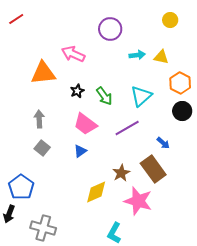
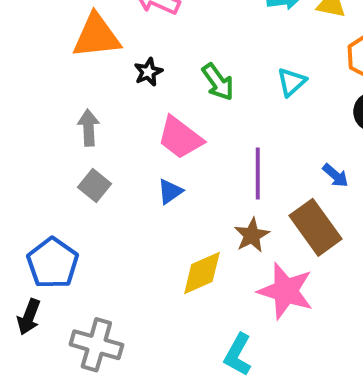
black star: (77, 91) -> (148, 72), moved
cyan triangle: (141, 96) -> (292, 82), size x0.7
purple line: (127, 128) -> (258, 173), moved, turned -60

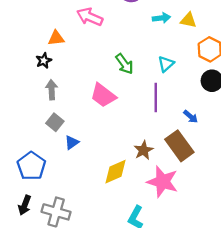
orange triangle: (96, 36) -> (56, 38), size x0.6
black star: (148, 72) -> (44, 61), moved
purple line: (258, 173) -> (156, 98), moved
blue triangle: (170, 191) -> (72, 142), moved
black arrow: (29, 317) -> (25, 205), moved

